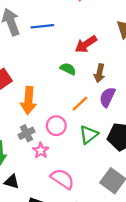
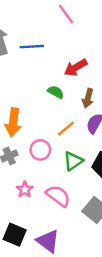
pink star: (41, 151) -> (25, 190), moved
pink semicircle: (62, 179) -> (58, 196), moved

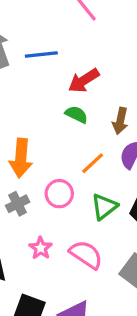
red arrow: (76, 68) -> (84, 81), moved

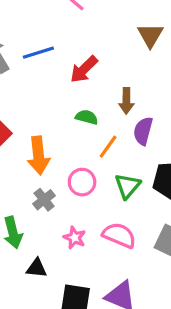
green semicircle: (76, 114) -> (87, 117), moved

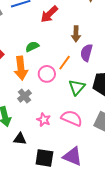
green semicircle: (87, 117) -> (32, 47), moved, turned -40
pink circle: (82, 182) -> (47, 74), moved

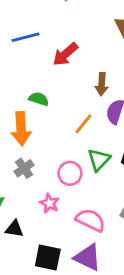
green semicircle: (32, 47) -> (39, 99), turned 40
pink circle: (47, 74) -> (70, 173), moved
pink semicircle: (72, 118) -> (91, 220), moved

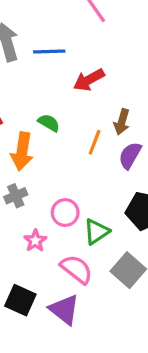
orange line: (83, 124) -> (95, 142), moved, turned -30
green triangle: (99, 160) -> (96, 232), moved

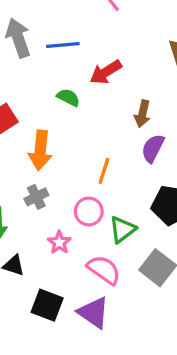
green semicircle: (49, 123) -> (68, 97), moved
orange line: (95, 142) -> (104, 171), moved

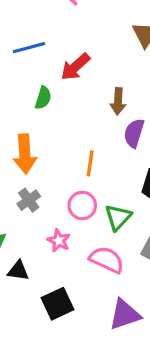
green semicircle: (68, 97) -> (43, 98), turned 90
black square: (47, 305) -> (57, 304), turned -36
purple triangle: (94, 312) -> (125, 315), moved, turned -44

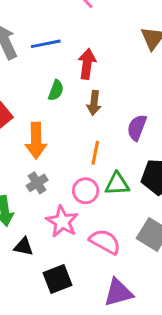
red arrow: (75, 67) -> (87, 64), turned 136
brown arrow: (118, 101) -> (94, 103), moved
green triangle: (118, 217) -> (117, 184), moved, turned 40
pink star: (59, 241) -> (62, 222), size x1.5

